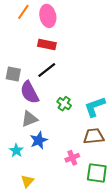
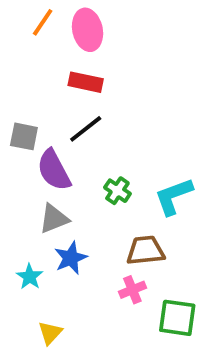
brown trapezoid: (94, 136) -> (145, 251), moved

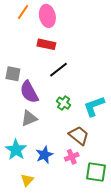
black line: (86, 129) -> (59, 70), moved
brown trapezoid: (145, 251) -> (79, 136), turned 45
blue star: (71, 258) -> (44, 155), moved
cyan star: (30, 277) -> (16, 150), size x1.5

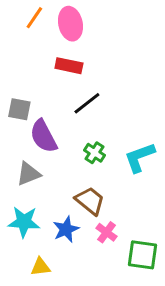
gray triangle: (29, 118) -> (28, 174), moved
brown trapezoid: (79, 136) -> (90, 201), moved
cyan star: (16, 150) -> (24, 222), turned -30
pink cross: (72, 157) -> (107, 232), turned -32
yellow triangle: (27, 180) -> (40, 267), turned 40

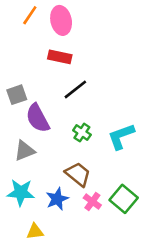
gray square: (19, 109) -> (17, 95), turned -30
green square: (143, 255) -> (124, 199), moved, turned 32

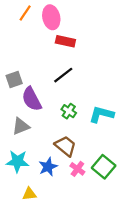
red rectangle: (60, 57) -> (65, 41), moved
cyan L-shape: (121, 136) -> (101, 114), turned 35

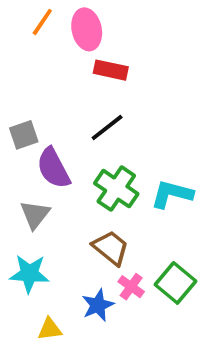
green cross: (69, 111) -> (116, 189), size x1.6
gray triangle: (21, 126) -> (35, 214), turned -30
blue star: (48, 167) -> (98, 305), moved

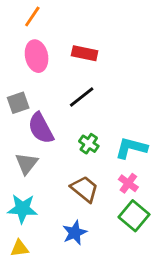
pink ellipse: (87, 29) -> (37, 56), moved
green cross: (116, 189) -> (89, 144), size x0.6
pink cross: (131, 287) -> (128, 183), moved
yellow triangle: (50, 329) -> (20, 248), moved

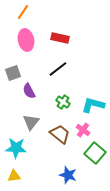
purple semicircle: (41, 128) -> (29, 91), size x0.7
gray triangle: (27, 163) -> (31, 122), moved
pink cross: (128, 183) -> (83, 130), moved
blue star: (75, 233) -> (68, 175), moved, turned -30

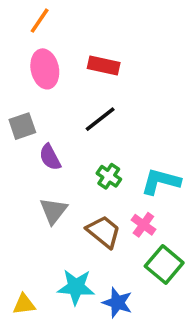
cyan star: (16, 148) -> (76, 287), moved

